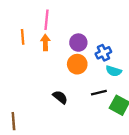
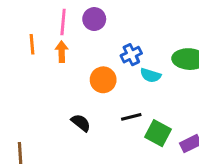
purple circle: (78, 43) -> (94, 19), moved
blue cross: (103, 53) -> (131, 55), moved
cyan semicircle: (114, 71) -> (151, 75), moved

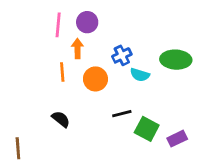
orange line: (32, 44) -> (62, 72), moved
orange arrow: (62, 52) -> (77, 48), moved
black semicircle: (81, 123) -> (61, 119), moved

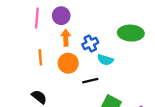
orange arrow: (77, 48) -> (66, 38), moved
green ellipse: (176, 60) -> (131, 33), moved
black line: (122, 114) -> (90, 81), moved

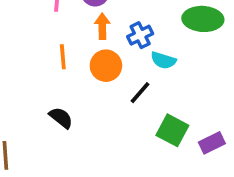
black line: (90, 81) -> (140, 93), turned -35

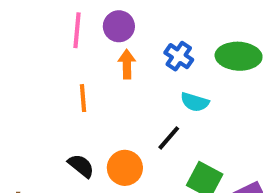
blue cross: (140, 35) -> (179, 56), moved, turned -30
orange circle: (106, 66) -> (125, 168), moved

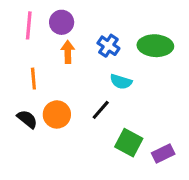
black semicircle: (81, 166) -> (27, 119), moved
orange circle: (125, 168) -> (57, 114), moved

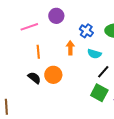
pink line: (29, 25) -> (29, 27), moved, turned 66
orange arrow: (68, 52) -> (70, 48), moved
black line: (101, 110) -> (103, 72), moved

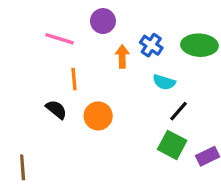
pink line: (29, 27) -> (60, 39), turned 36
orange arrow: (70, 48) -> (122, 56), moved
black semicircle: (34, 78) -> (56, 110), moved

